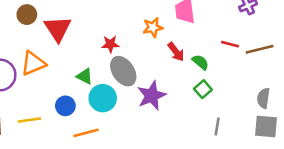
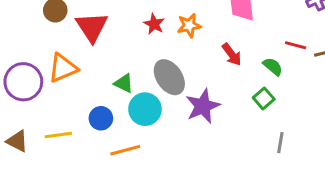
orange star: (153, 27) -> (189, 25), moved
red star: (110, 44) -> (154, 24), moved, turned 30
green semicircle: (200, 62) -> (273, 67), moved

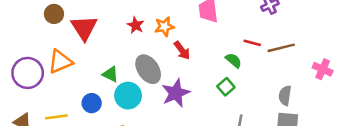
red arrow: (232, 54) -> (182, 50), moved

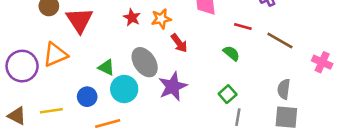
red line: (252, 43) -> (243, 26), moved
brown line: (281, 48) -> (280, 41), turned 44
green square: (226, 87) -> (228, 94), moved

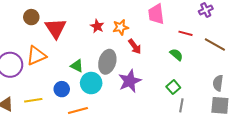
gray ellipse: (145, 62) -> (107, 62), turned 50

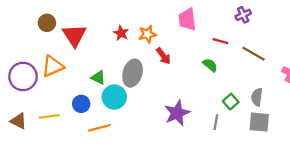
purple star: (130, 81) -> (177, 113), moved
green square: (173, 87) -> (231, 102), moved

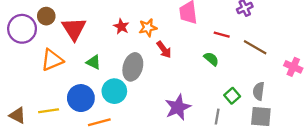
purple circle: (23, 76) -> (22, 29), moved
green triangle: (98, 78) -> (94, 62), moved
blue circle: (81, 104) -> (81, 98), size x1.5

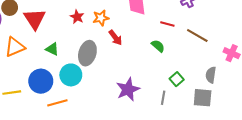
gray semicircle: (259, 91) -> (211, 75), moved

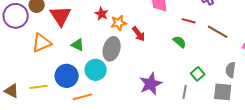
orange star: (101, 18) -> (119, 23), moved

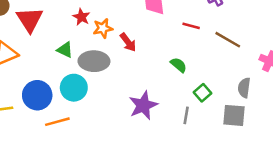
green semicircle: (180, 42) -> (179, 65), moved
green triangle: (78, 45) -> (65, 50), moved
gray ellipse: (112, 49) -> (94, 61), turned 75

